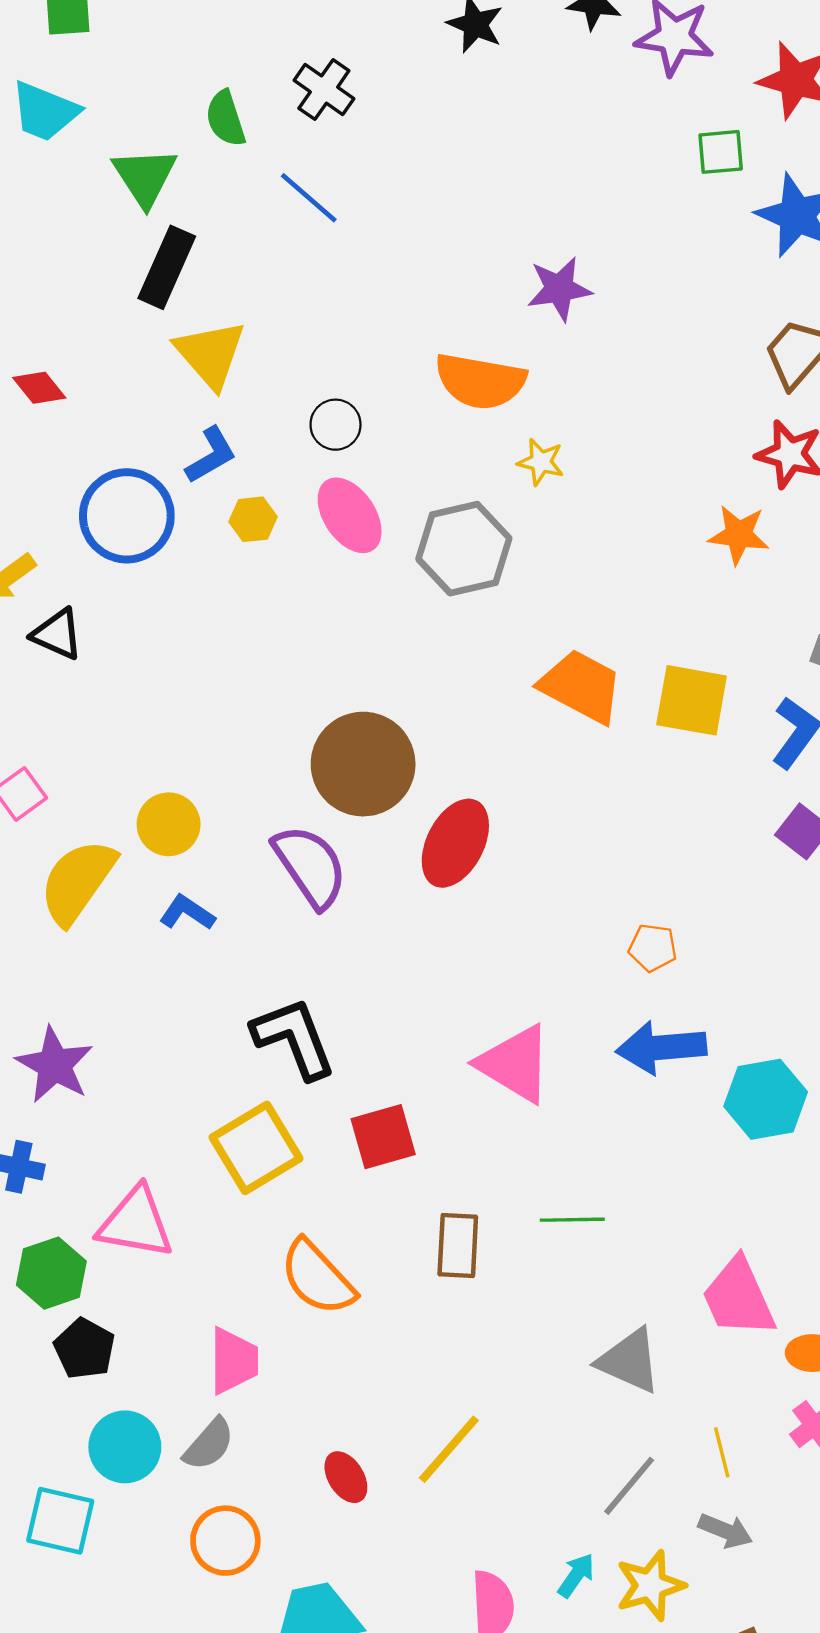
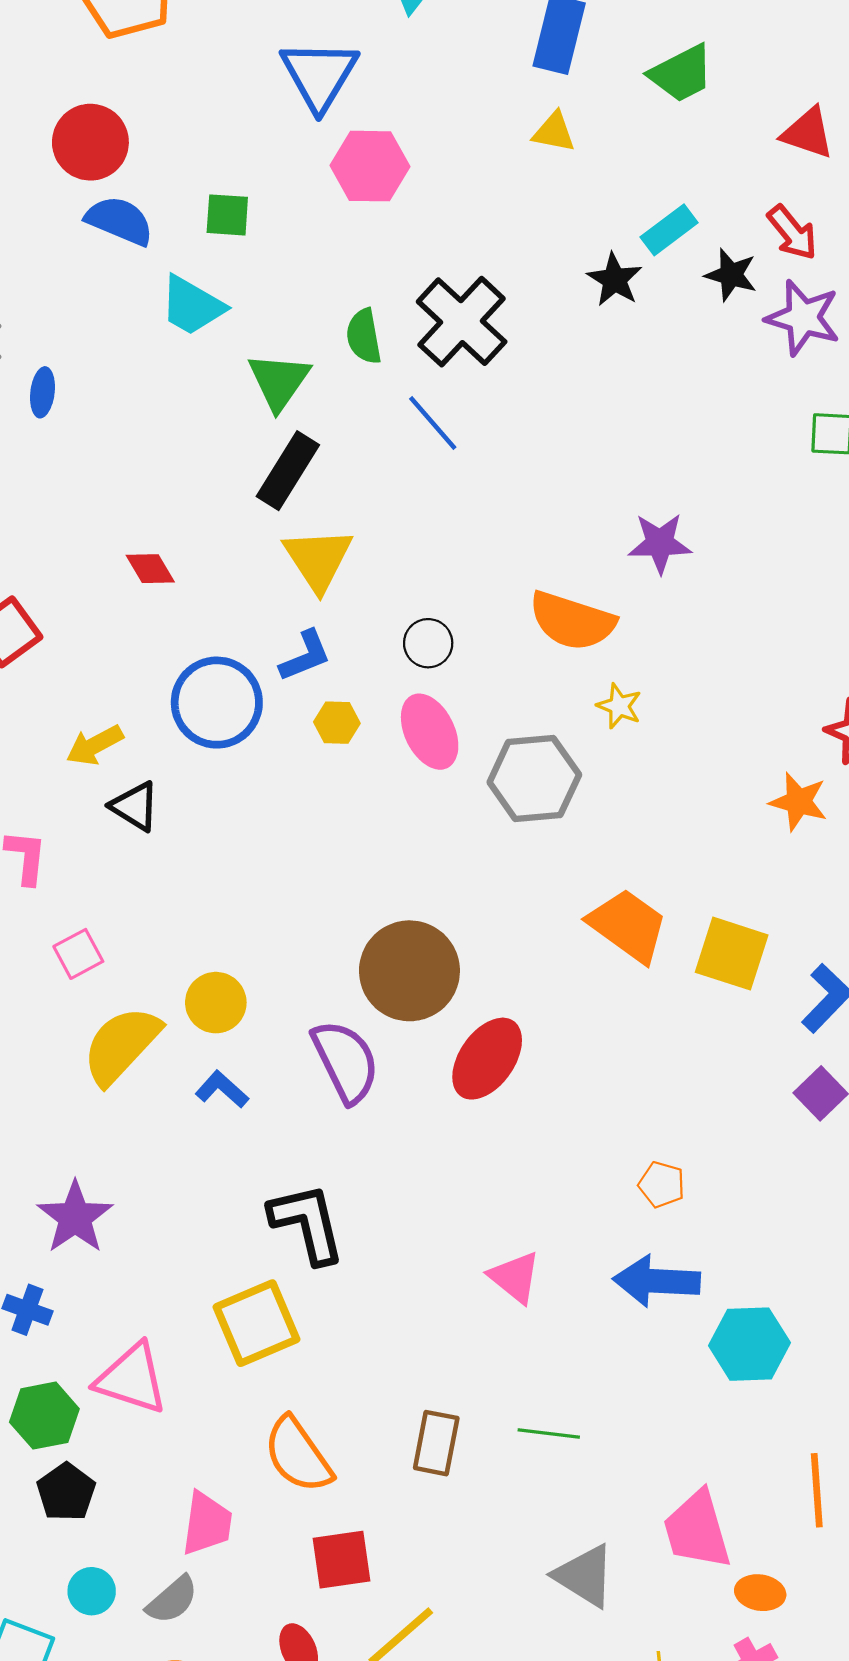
black cross: (324, 90) -> (462, 322), size x1.6
pink triangle: (515, 1064) -> (515, 1277), size x0.7
red square: (383, 1137) -> (342, 1560), moved
cyan circle: (125, 1447) -> (92, 1591), size x0.7

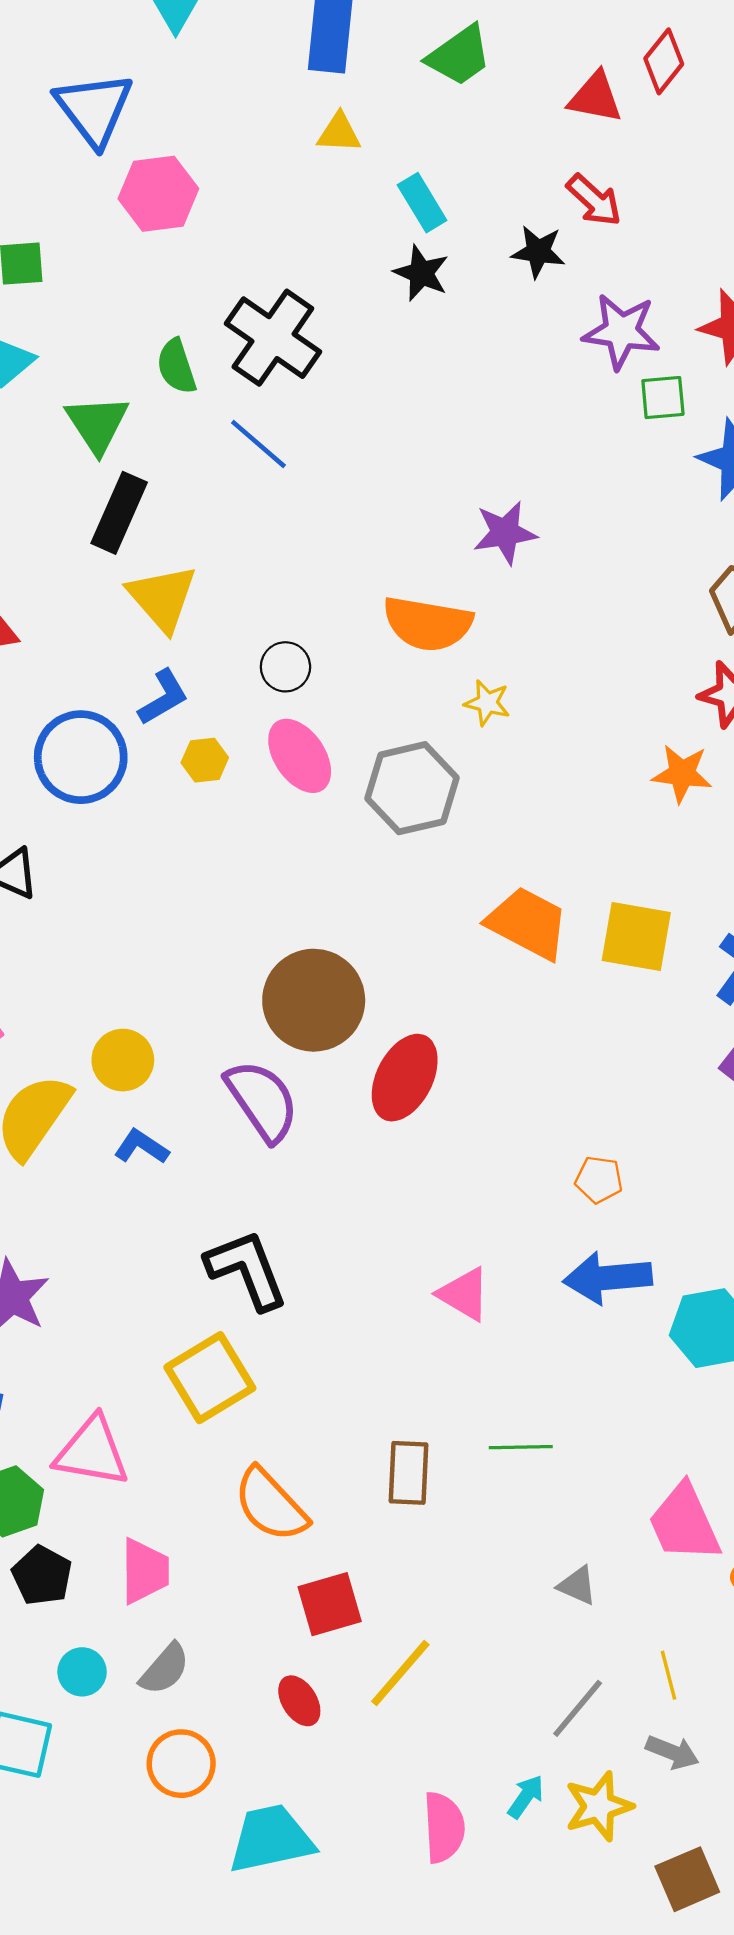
cyan rectangle: (669, 230) -> (422, 203), moved, turned -76
purple star: (803, 318) -> (621, 331), moved
pink trapezoid: (207, 1523) -> (145, 1571), moved
gray triangle: (585, 1576) -> (577, 1586), size x0.6

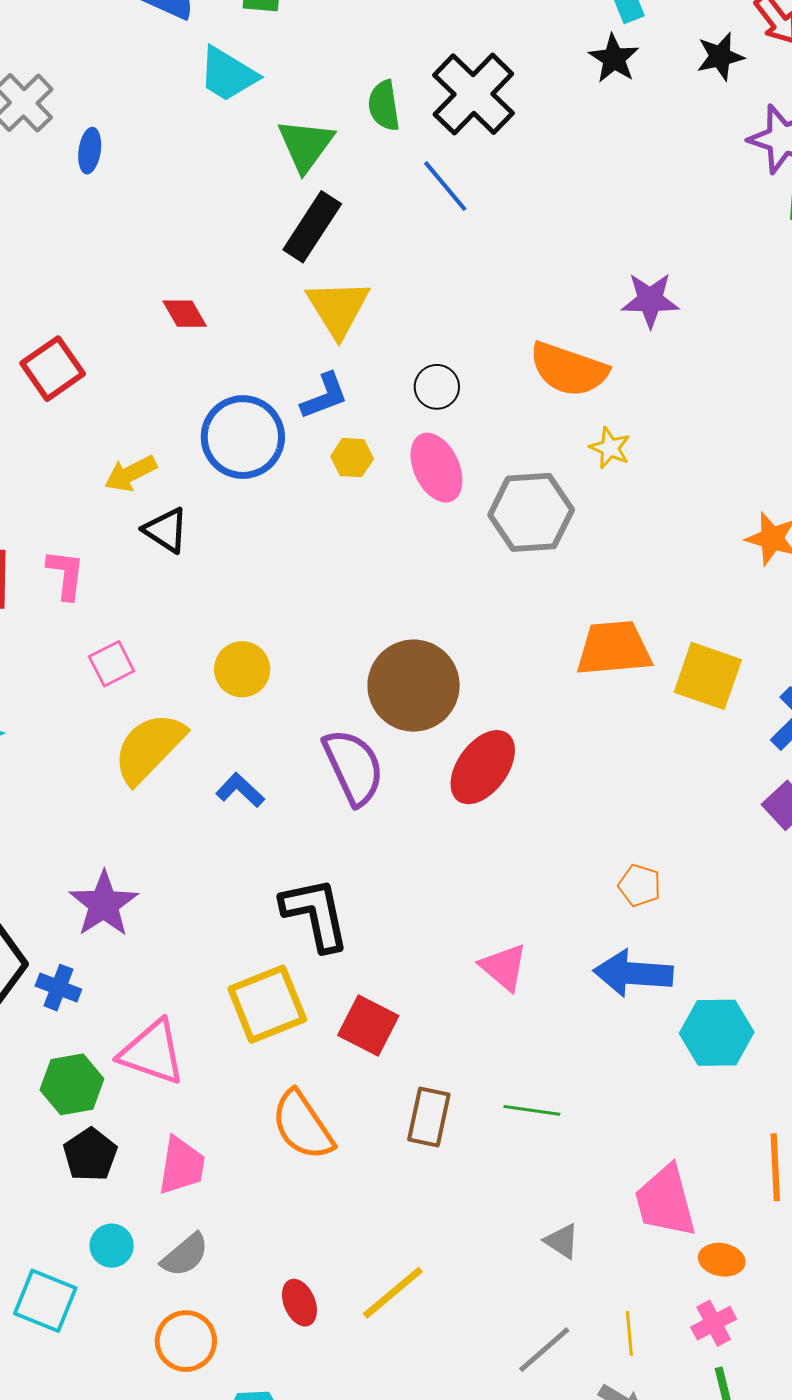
black star: (538, 252) -> (720, 56), turned -30
orange trapezoid: (528, 923) -> (614, 648), turned -42
yellow circle: (123, 1060) -> (242, 669), moved
red square: (330, 1604) -> (368, 1026), moved, turned 34

